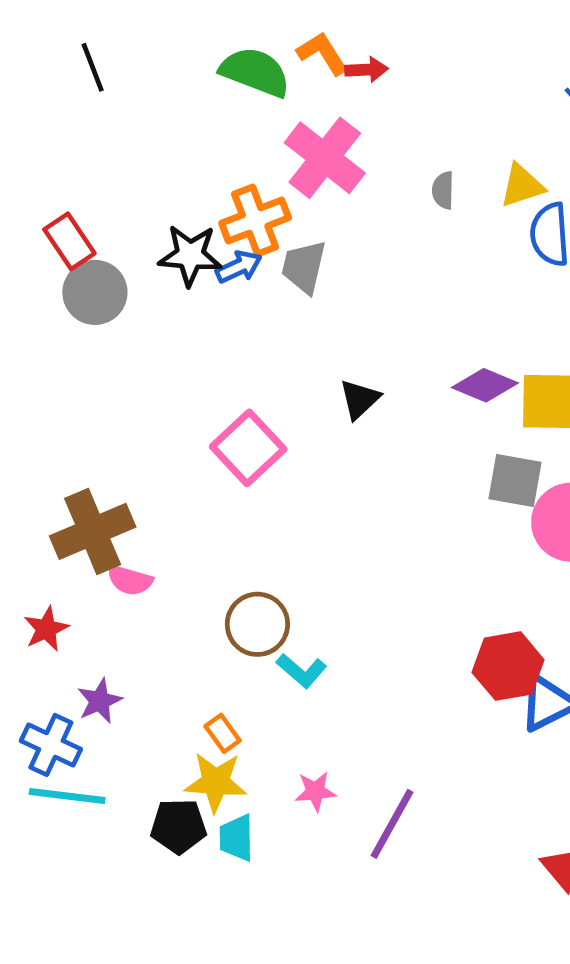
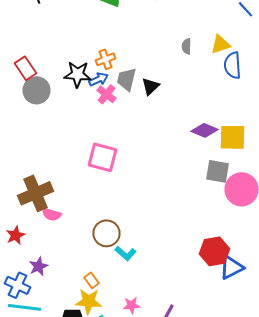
pink cross: (325, 158) -> (106, 94), moved, size x0.6
orange cross: (255, 220) -> (106, 59), size x0.7
black triangle: (360, 399) -> (150, 86), moved
pink square: (248, 448) -> (102, 157), turned -32

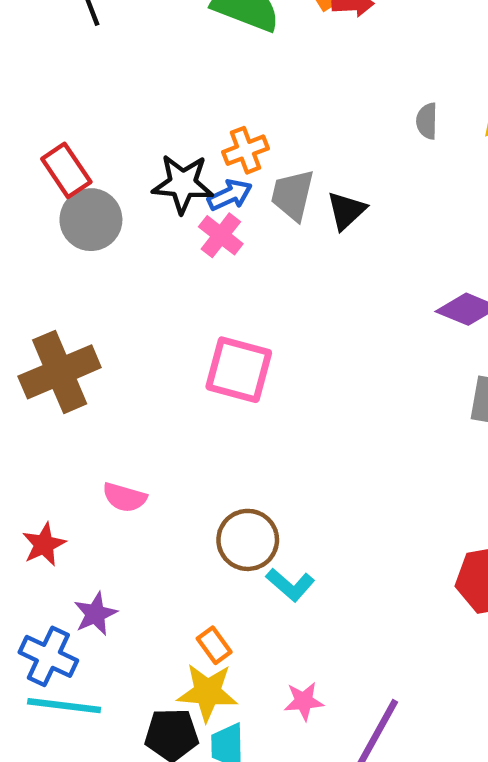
pink cross: (106, 94) -> (221, 235), moved
brown cross: (36, 193) -> (60, 372), moved

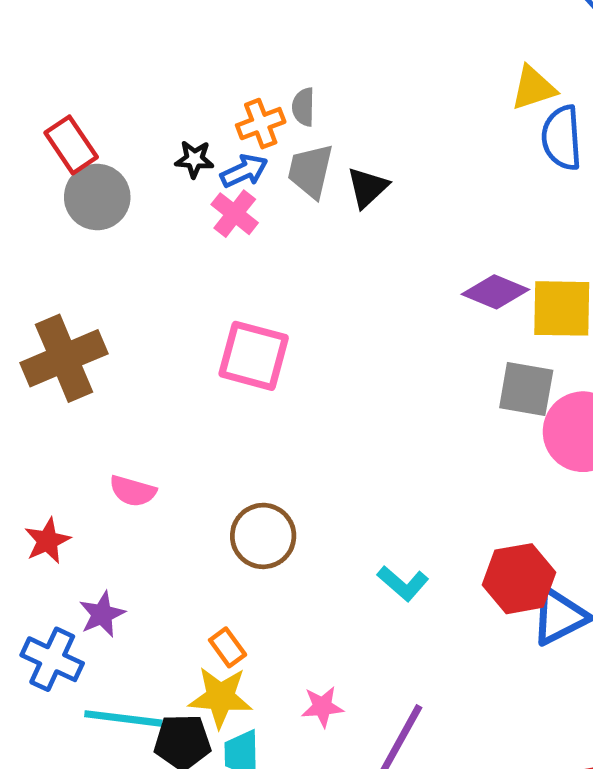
gray semicircle: (427, 121) -> (303, 107), moved
black star: (183, 184) -> (194, 159), size x0.6
cyan L-shape: (290, 585) -> (403, 583), moved
cyan line: (64, 706) -> (123, 718), moved

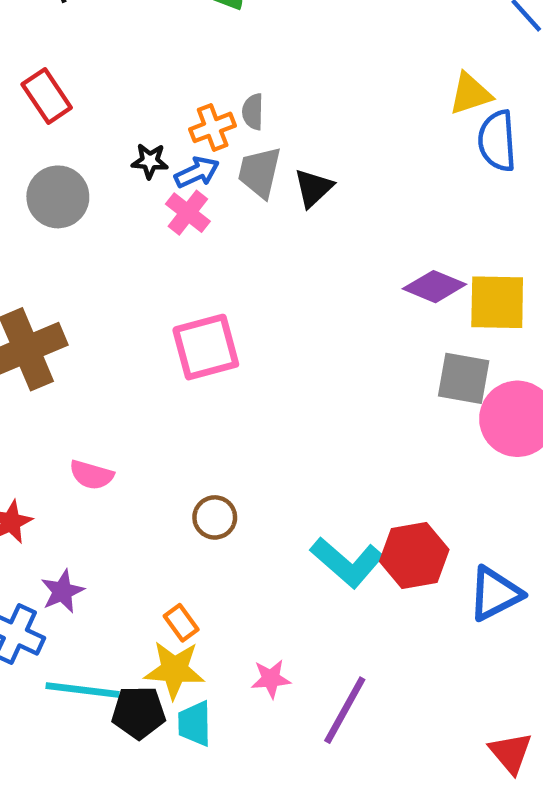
red rectangle: (71, 145) -> (47, 96), moved
pink square: (254, 356) -> (206, 347), turned -30
brown circle: (263, 536) -> (215, 517), size x0.7
red hexagon: (519, 579) -> (414, 556), moved
cyan L-shape: (403, 583) -> (347, 562), size x1.5

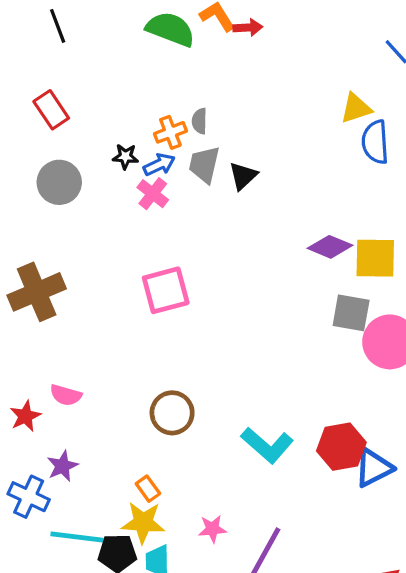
pink semicircle: (91, 475) -> (66, 395), moved
brown circle: (215, 517) -> (172, 413), size x1.4
red hexagon: (414, 556) -> (341, 447), moved

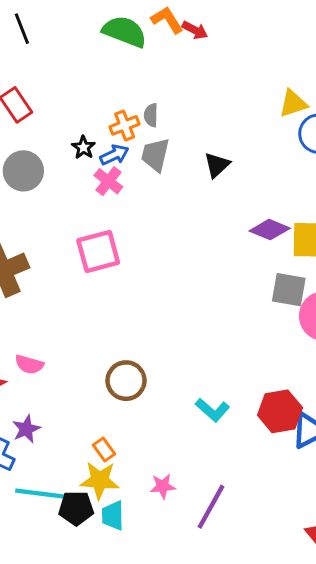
red arrow: (248, 28) -> (195, 30), turned 30
black star: (125, 157) -> (83, 147), turned 30
black triangle: (243, 176) -> (217, 165), moved
pink square: (166, 290) -> (98, 252), moved
cyan L-shape: (267, 445) -> (213, 410), size x0.7

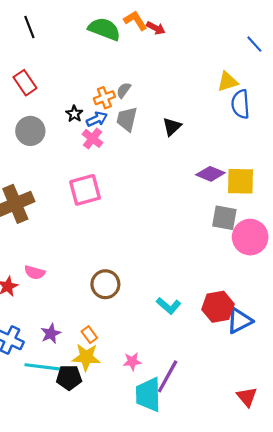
gray semicircle: (151, 115) -> (124, 90), turned 35
purple star: (26, 429) -> (51, 334), moved
cyan trapezoid: (113, 515) -> (148, 395), moved, size x1.6

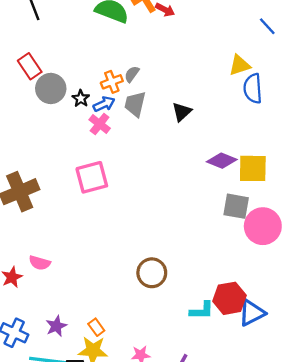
gray circle: (30, 131) -> (51, 88), moved
brown circle: (105, 284) -> (152, 273), moved
cyan L-shape: (169, 306) -> (202, 311), moved, turned -40

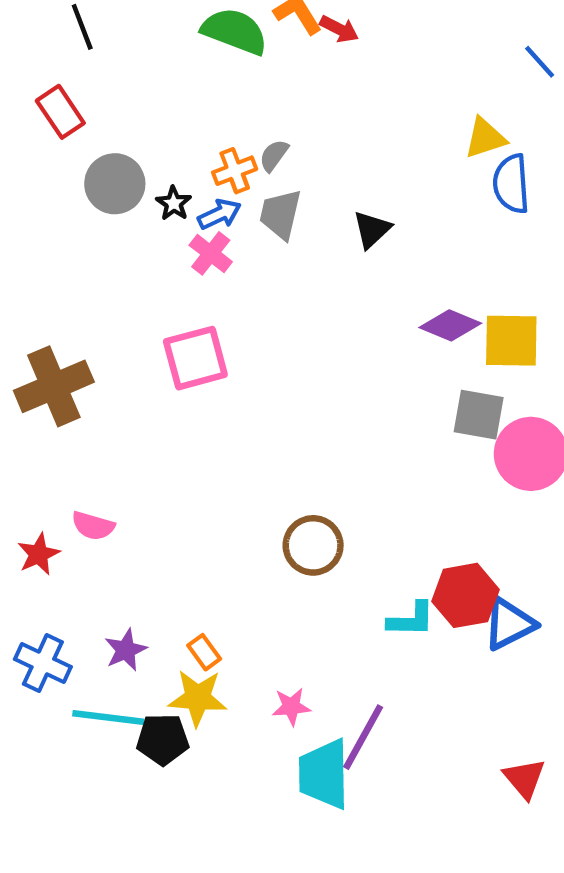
red rectangle: (30, 66) -> (60, 112), moved

